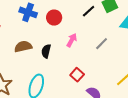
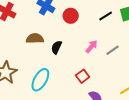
pink arrow: (72, 40) -> (92, 47), moved

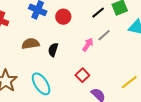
gray line: (112, 50) -> (104, 35), moved
cyan ellipse: (40, 80) -> (41, 84), turned -55

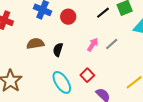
gray line: (104, 35) -> (112, 44), moved
cyan ellipse: (41, 84) -> (62, 82), moved

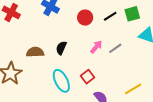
red circle: (68, 17) -> (85, 18), moved
brown semicircle: (35, 44) -> (35, 52), moved

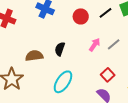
red square: (87, 77) -> (108, 75), moved
cyan ellipse: (61, 81) -> (63, 82), turned 65

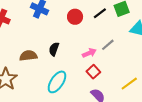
pink arrow: (95, 45) -> (89, 53), moved, turned 32
red square: (108, 75) -> (93, 72), moved

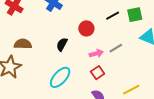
red circle: (75, 17) -> (86, 28), moved
brown semicircle: (28, 56) -> (23, 44), moved

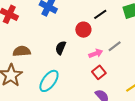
black line: (113, 16) -> (100, 14), moved
cyan ellipse: (60, 77) -> (49, 81), moved

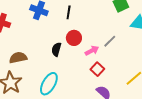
black line: (100, 14) -> (69, 12), moved, turned -40
red circle: (83, 30) -> (74, 38), moved

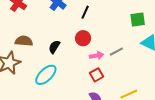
black semicircle: (56, 49) -> (54, 47), moved

